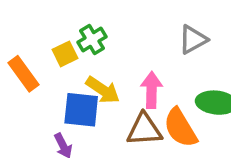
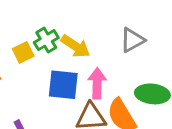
yellow arrow: (103, 90) -> (75, 46), moved
blue square: (81, 110) -> (63, 85), moved

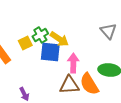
gray triangle: (132, 40) -> (108, 31), moved, turned -42
blue square: (63, 85) -> (50, 52), moved

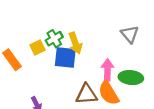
yellow arrow: (59, 39) -> (75, 43), turned 36
pink arrow: (73, 63) -> (108, 70), moved

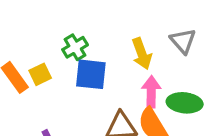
yellow arrow: (75, 43) -> (142, 54), moved
yellow square: (38, 48) -> (40, 74), moved

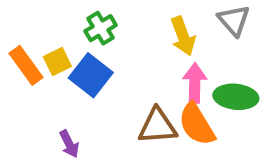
blue square: (91, 74) -> (91, 75), moved, turned 32

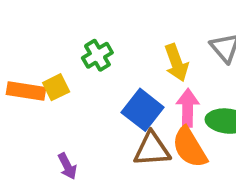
orange rectangle: (26, 65) -> (26, 91), turned -45
blue square: (91, 75) -> (143, 110), moved

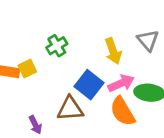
pink arrow: (188, 108) -> (121, 83), turned 65
brown triangle: (152, 149) -> (70, 109), moved

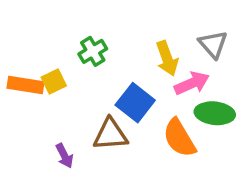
pink arrow: (121, 83) -> (192, 83), moved

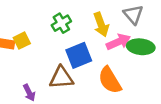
green cross: (93, 51) -> (61, 23), moved
blue square: (135, 103) -> (79, 55), turned 30
green ellipse: (215, 113) -> (141, 47), moved

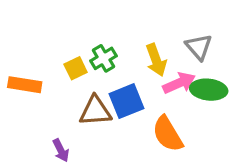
yellow square: (22, 41) -> (76, 68), moved
brown triangle: (61, 78) -> (95, 111), moved

